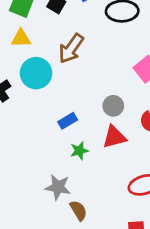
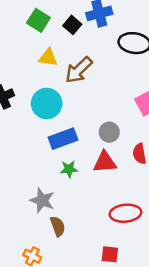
yellow triangle: (21, 38) -> (48, 58), moved
cyan circle: (36, 73) -> (47, 103), moved
blue rectangle: (68, 121) -> (63, 139), size x1.5

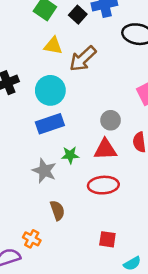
blue rectangle: (63, 139) -> (50, 124), moved
gray star: (42, 200) -> (44, 171), moved
red ellipse: (125, 213) -> (103, 185), moved

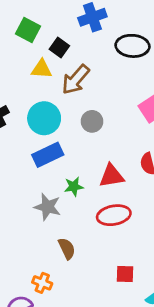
black square: (78, 15) -> (59, 48), moved
gray circle: (111, 120) -> (92, 121), moved

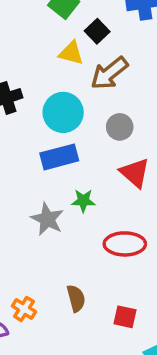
red triangle: (112, 176) -> (135, 173), moved, turned 40
brown semicircle: (67, 249) -> (76, 298), moved

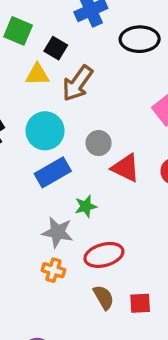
gray circle: (120, 127) -> (99, 143), moved
red ellipse: (125, 244) -> (104, 255), moved
orange cross: (24, 309) -> (53, 270), moved
red square: (125, 317) -> (140, 303), moved

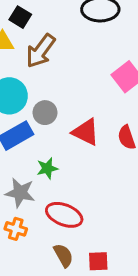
gray circle: (99, 143) -> (45, 113), moved
red ellipse: (104, 255) -> (64, 215), turned 36

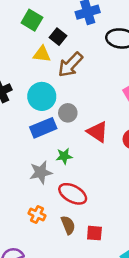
gray star: (20, 193) -> (41, 172), turned -30
orange cross: (16, 229) -> (37, 214), moved

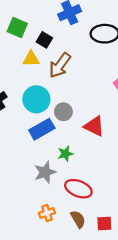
orange cross: (37, 214) -> (47, 213), turned -35

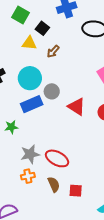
brown arrow: (60, 65) -> (53, 51), size x0.6
green star: (65, 154) -> (11, 127), moved
gray star: (45, 172) -> (30, 154), moved

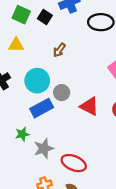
black square: (42, 28) -> (45, 17), moved
yellow triangle: (29, 43) -> (16, 45), moved
gray star: (30, 154) -> (44, 148), moved

